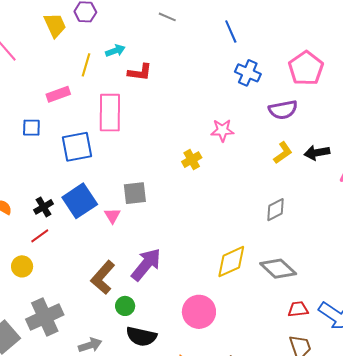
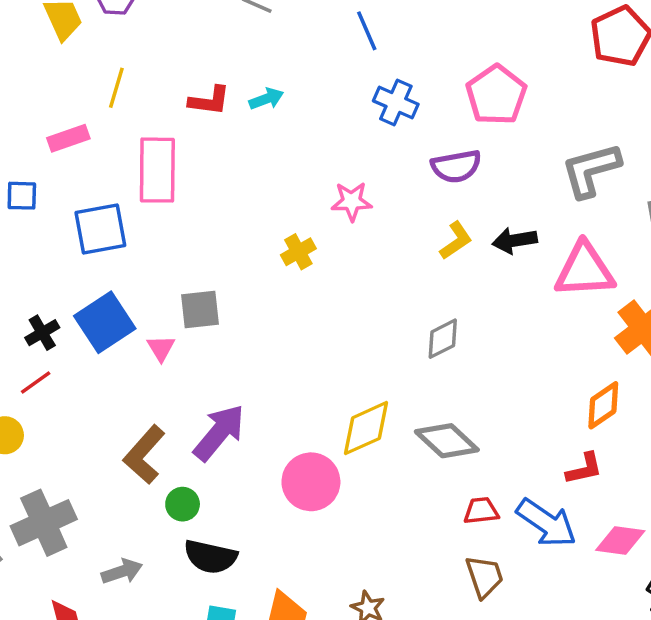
cyan arrow: (115, 51) -> (266, 99), moved
pink circle: (199, 312) -> (311, 482), moved

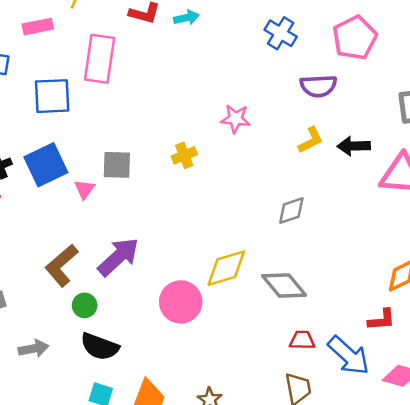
pink star: (352, 201) -> (236, 119), moved
yellow cross: (298, 252) -> (184, 155), moved

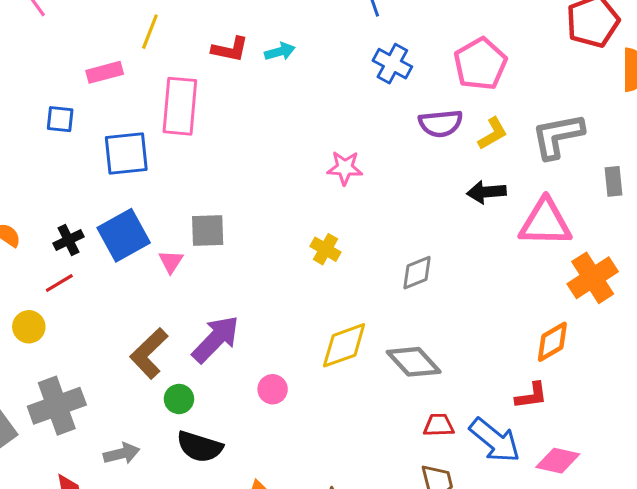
yellow L-shape: (311, 140) -> (493, 134), moved
yellow cross: (184, 155) -> (325, 249), moved, turned -35
pink circle: (181, 302) -> (273, 389), moved, size x0.6

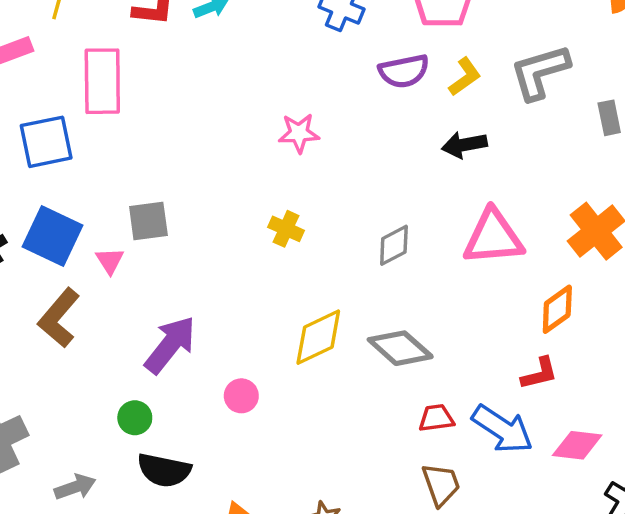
pink triangle: (545, 223) -> (493, 237), moved
blue square: (124, 235) -> (52, 236), turned -30
brown L-shape: (149, 353) -> (59, 318), moved

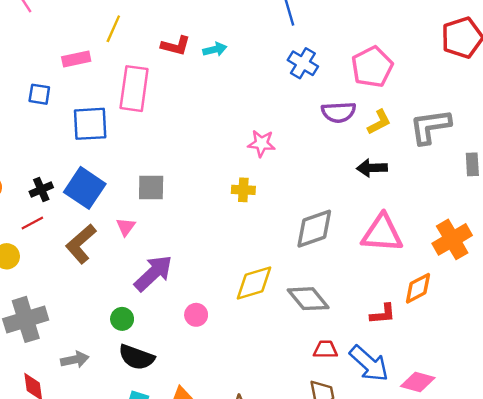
yellow cross: (286, 229) -> (243, 190), moved, turned -30
gray diamond: (394, 245) -> (314, 229), size x1.5
pink triangle: (110, 261) -> (126, 227), moved
red L-shape: (539, 374) -> (383, 314), moved

